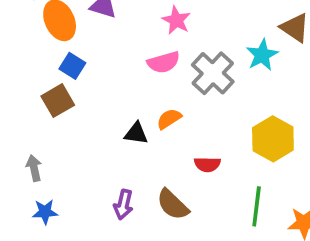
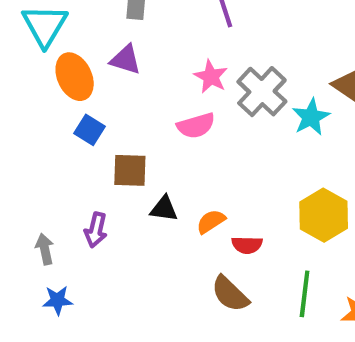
gray cross: (213, 73) -> (262, 92), moved
brown square: (58, 101) -> (130, 170), moved, turned 32
orange semicircle: (169, 119) -> (211, 221), moved
purple arrow: (123, 205) -> (96, 230), moved
brown semicircle: (173, 205) -> (230, 294), moved

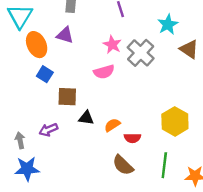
cyan star: (311, 117) -> (168, 24), moved
purple arrow: (96, 230) -> (48, 130), turned 54
blue star: (57, 300) -> (27, 169), size x1.5

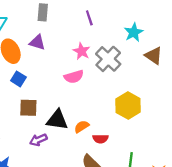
brown square: (67, 97) -> (28, 108), moved
black triangle: (86, 118) -> (57, 120), size x1.5
yellow hexagon: (175, 121) -> (128, 105), moved
purple arrow: (48, 130) -> (38, 140), moved

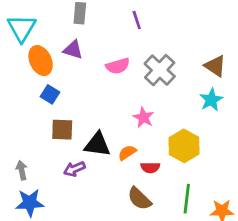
cyan star: (134, 32) -> (211, 100), moved
pink star: (82, 51) -> (143, 117), moved
pink semicircle: (74, 77) -> (118, 66), moved
yellow hexagon: (128, 105) -> (184, 146), moved

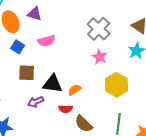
pink semicircle: (118, 66) -> (47, 41), moved
pink star: (143, 117) -> (100, 57), moved
red semicircle: (150, 168) -> (66, 109), moved

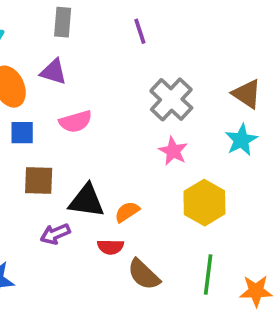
blue square: (18, 47) -> (22, 133), turned -32

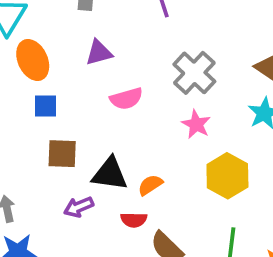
purple triangle: (53, 72) -> (99, 53), moved, turned -32
pink semicircle: (76, 122) -> (126, 99), moved

